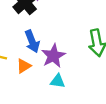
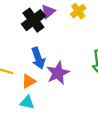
cyan triangle: (58, 81) -> (27, 102), moved

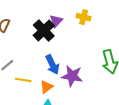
yellow cross: (78, 11) -> (84, 17), turned -32
purple star: (58, 73) -> (72, 76), turned -30

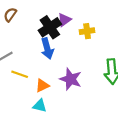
yellow cross: (84, 17) -> (87, 31), moved, turned -32
blue arrow: (52, 65) -> (47, 48), moved

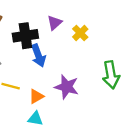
black cross: (50, 27) -> (25, 36), moved, turned 30
yellow cross: (87, 31) -> (80, 33), turned -32

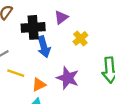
yellow cross: (80, 33) -> (80, 38), moved

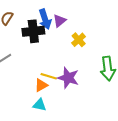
blue arrow: (44, 47) -> (45, 19), moved
yellow line: (16, 73) -> (49, 76), moved

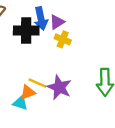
yellow cross: (79, 40) -> (63, 39), moved, turned -32
cyan triangle: (40, 105) -> (20, 103), moved

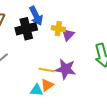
purple triangle: (57, 22) -> (68, 35), moved
orange triangle: (28, 92) -> (47, 85), moved

